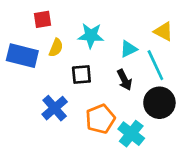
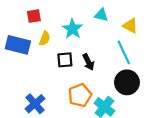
cyan star: (91, 36) -> (72, 29), turned 30
cyan triangle: (129, 49) -> (101, 15), moved, turned 40
black arrow: (124, 80) -> (88, 62), moved
blue cross: (55, 108) -> (35, 104), moved

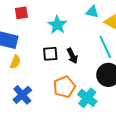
cyan triangle: (101, 15) -> (92, 12), moved
yellow semicircle: (45, 39) -> (15, 62), moved

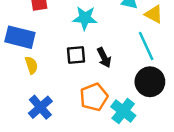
cyan star: (57, 25) -> (85, 18), turned -30
yellow semicircle: (15, 62) -> (31, 65), turned -40

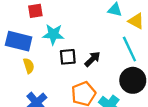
cyan star: (85, 18) -> (53, 34), moved
black arrow: (104, 58) -> (92, 59), turned -108

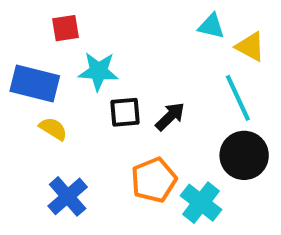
yellow semicircle: (29, 66) -> (53, 129), turned -40

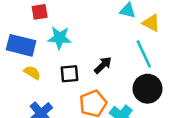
black square: (125, 112) -> (69, 74), moved

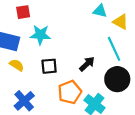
black arrow: (103, 65) -> (87, 64), moved

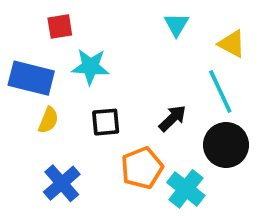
cyan triangle: (100, 11) -> (176, 25), moved, turned 48
yellow semicircle: (17, 65) -> (48, 120), turned 80

